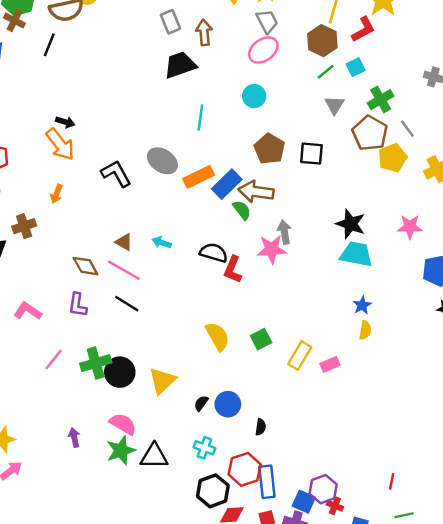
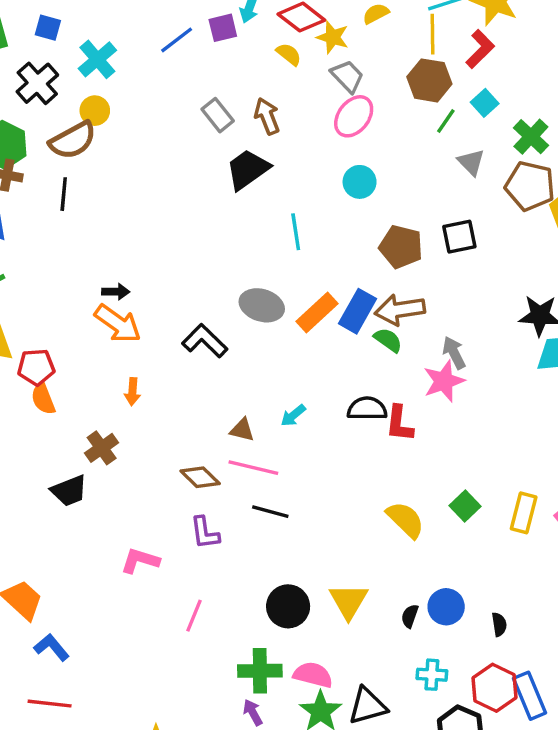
cyan arrow: (162, 243) -> (293, 416), turned -42
green cross: (96, 363) -> (260, 671), moved, turned 32

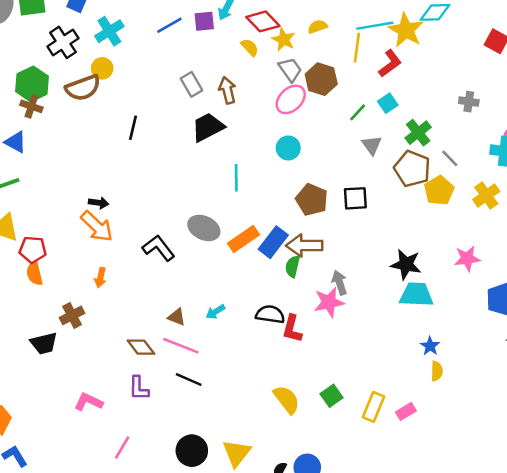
brown hexagon: (429, 80) -> (321, 79), moved
black line: (64, 194) -> (133, 128), moved
green semicircle: (388, 340) -> (293, 266), turned -120

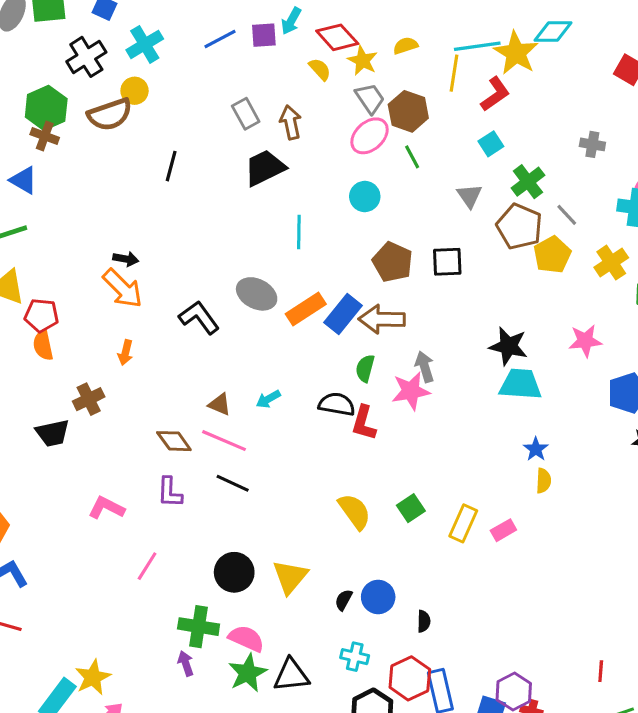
green line: (358, 112) -> (412, 157), moved, turned -72
green semicircle: (293, 266) -> (365, 368), moved

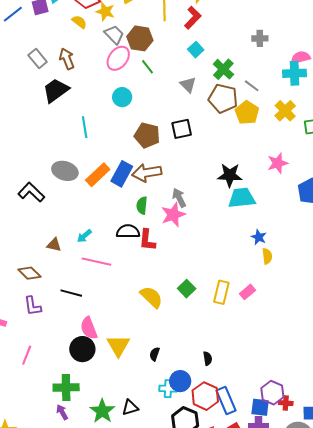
pink line: (224, 441) -> (97, 262), moved
blue circle: (378, 597) -> (180, 381), moved
pink semicircle: (246, 638) -> (89, 328), moved, turned -125
black triangle: (291, 675) -> (130, 408), size x0.7

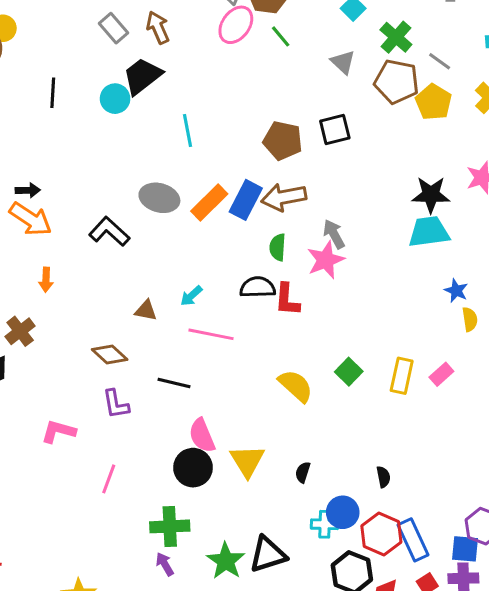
cyan circle: (122, 97) -> (115, 99), moved
black star: (230, 175) -> (431, 195), moved
black triangle: (130, 408) -> (268, 554), size x1.5

